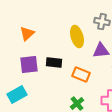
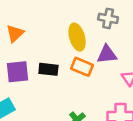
orange rectangle: (81, 75) -> (82, 67), moved

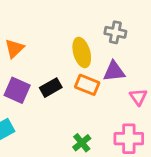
black rectangle: (48, 69) -> (51, 88), turned -36
purple square: (17, 72) -> (17, 90), turned 30

